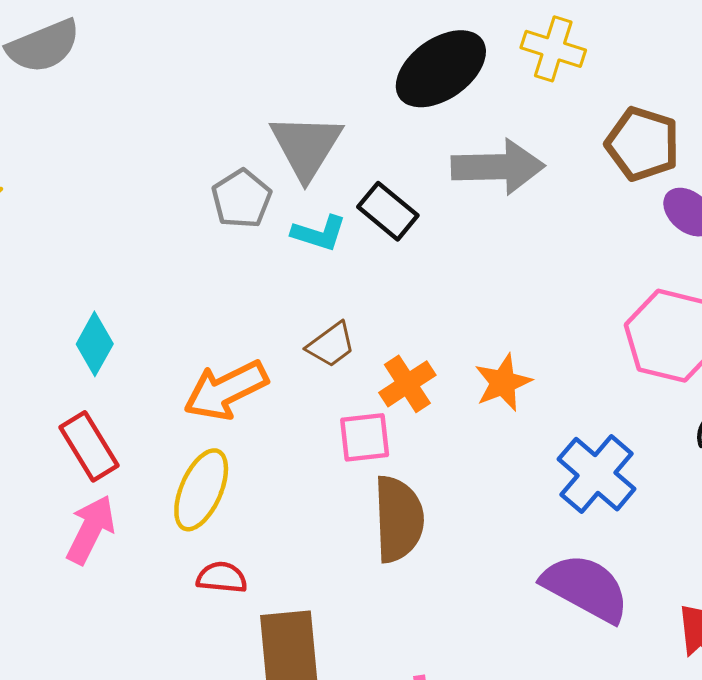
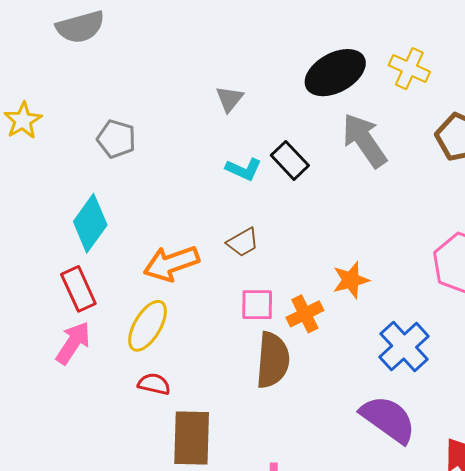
gray triangle: (306, 146) -> (229, 99), moved, size x0.6
gray arrow: (498, 167) -> (364, 140), turned -130
gray pentagon: (242, 199) -> (116, 139), moved, turned -30
cyan diamond: (95, 344) -> (90, 223), size x1.4
orange cross: (407, 384) -> (305, 314), moved

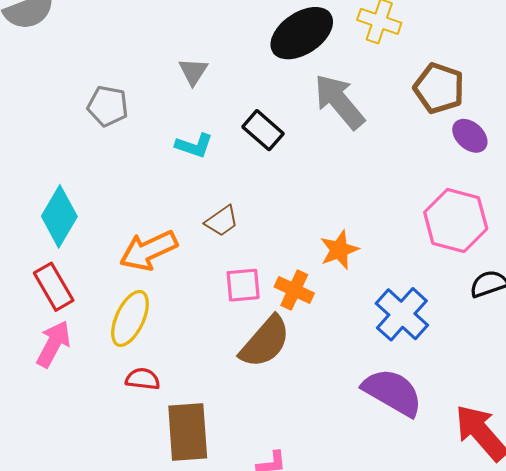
gray pentagon: (116, 139) -> (108, 106), moved
cyan L-shape: (244, 169) -> (194, 146), moved
orange cross: (305, 314) -> (294, 290), turned -33
brown semicircle: (273, 360) -> (265, 342), turned 42

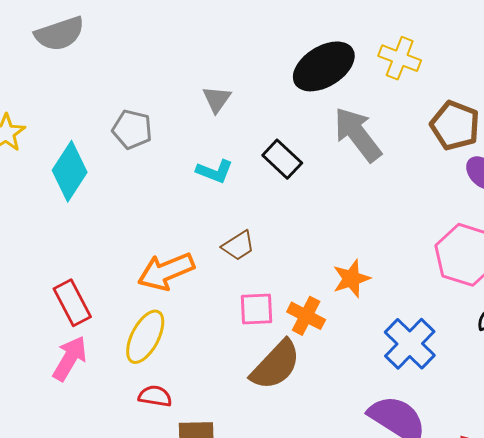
cyan diamond: (59, 216) -> (70, 171), moved

